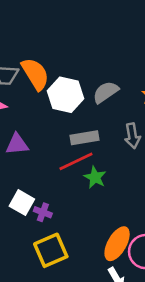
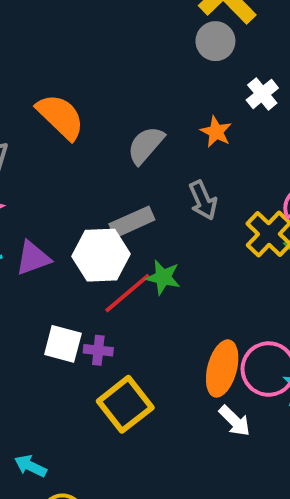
orange semicircle: (35, 74) -> (60, 117), moved
white hexagon: (65, 95) -> (101, 255), moved
red line: (76, 161) -> (127, 293), moved

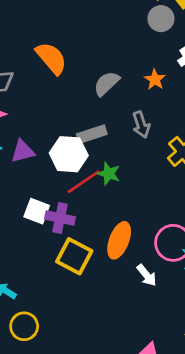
purple cross: (98, 350) -> (60, 218), size x1.5
orange ellipse: (222, 368) -> (119, 240), moved
yellow square: (125, 404) -> (74, 256), turned -30

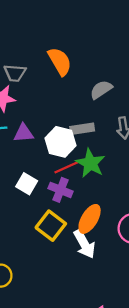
green star: (109, 174) -> (90, 163), size x1.5
purple cross: (60, 218) -> (61, 190), moved
white arrow: (147, 275) -> (84, 244), moved, size x1.5

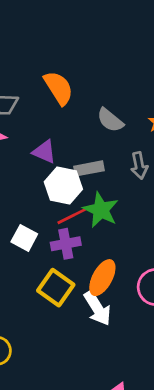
gray semicircle: (101, 90) -> (110, 120), turned -105
purple triangle: (24, 133) -> (44, 152), moved, turned 30
purple cross: (61, 190) -> (66, 244), turned -30

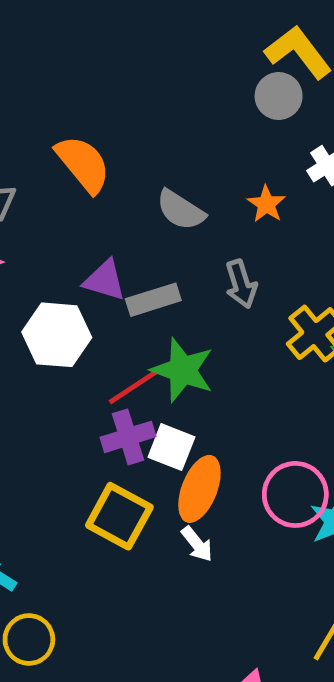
purple triangle: (44, 152) -> (105, 280), moved
white hexagon: (63, 185) -> (57, 335), moved
white square: (24, 238) -> (171, 447), moved
white arrow: (97, 308) -> (197, 544), size x0.6

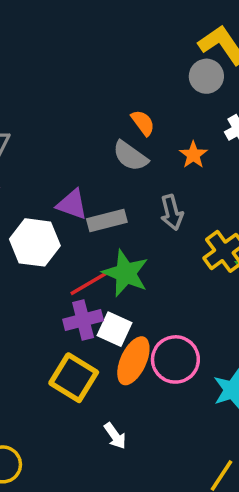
orange semicircle: (83, 164) -> (143, 123), moved, size x0.6
pink circle: (295, 494) -> (175, 359), moved
white arrow: (197, 544) -> (115, 436), moved

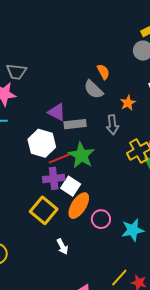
orange star: (193, 155) -> (128, 103), moved
white hexagon: (35, 242) -> (42, 143), moved
pink circle: (175, 359) -> (101, 219), moved, size x0.7

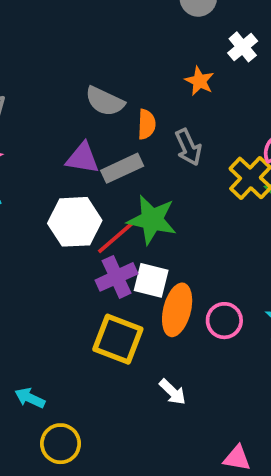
orange semicircle: (103, 72) -> (147, 124), moved, turned 49
gray semicircle: (94, 89) -> (105, 101), moved
orange star: (128, 103) -> (199, 81), moved

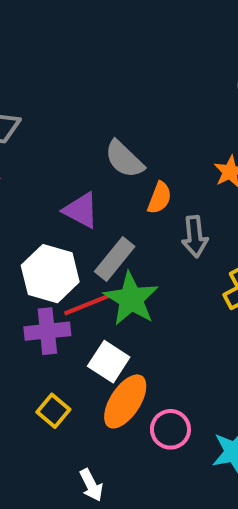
gray rectangle: (122, 168) -> (115, 259), moved, turned -45
purple cross: (116, 277) -> (47, 331), moved
yellow square: (118, 339) -> (53, 411), size x0.6

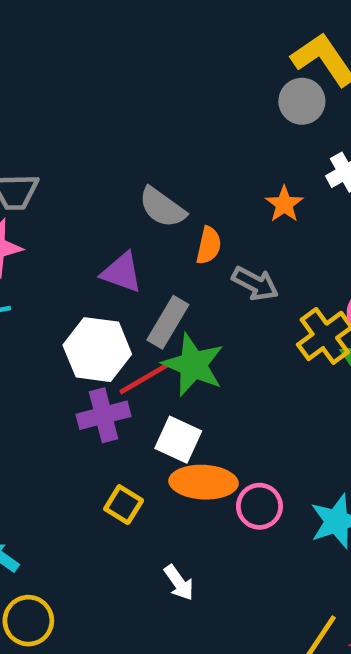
gray arrow: (195, 237) -> (255, 284), turned -48
orange ellipse: (125, 401) -> (203, 482), turned 68

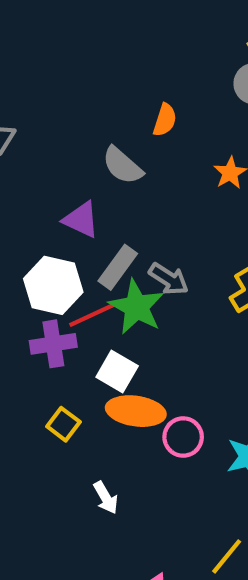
orange semicircle: (209, 245) -> (165, 120), moved
gray arrow: (255, 284) -> (169, 279), moved

